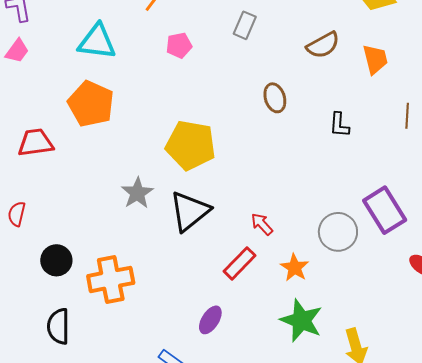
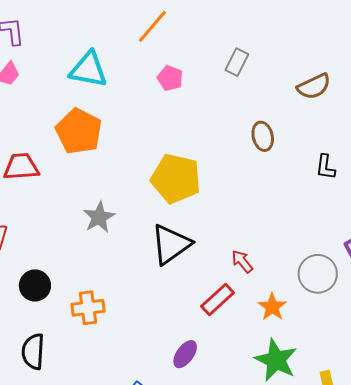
pink pentagon: (179, 45) -> (170, 78), turned 30
gray star: (137, 193) -> (99, 217), moved
orange cross: (111, 279) -> (88, 308), size x0.7

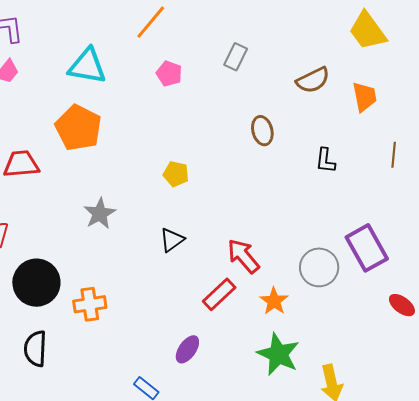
yellow pentagon: (176, 179) -> (176, 174), size x0.5
black triangle: (171, 244) -> (172, 240), size x0.6
red arrow: (242, 262) -> (243, 256), size x1.5
black circle: (35, 285) -> (36, 283), size x1.5

